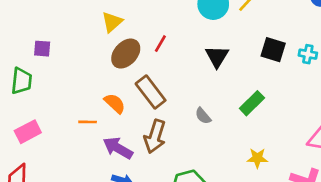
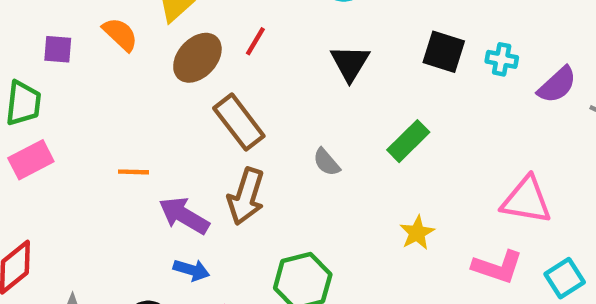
orange semicircle: (115, 103) -> (120, 34), moved
pink rectangle: (28, 132) -> (31, 160), moved
yellow star: (257, 158) -> (417, 233), turned -30

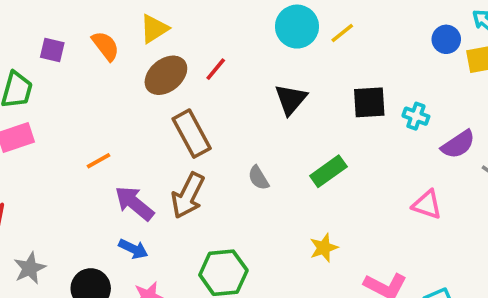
black square: (444, 52) -> (369, 102), turned -30
orange line: (133, 172) -> (98, 161), turned -40
pink triangle: (526, 200) -> (427, 205), moved, size x0.7

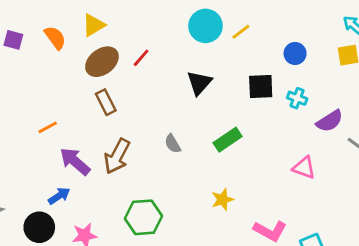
blue circle: (446, 39) -> (295, 53), moved
brown rectangle: (192, 134) -> (106, 102), moved, size x0.7
blue arrow: (133, 249) -> (59, 196), moved, turned -60

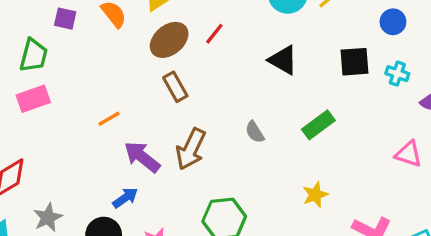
black triangle: (199, 83) -> (283, 60), turned -40

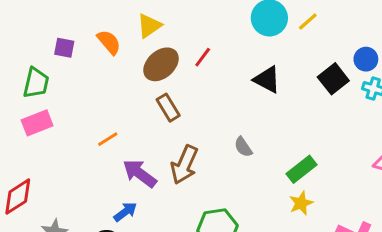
blue circle: (393, 22) -> (366, 59), moved
black square: (355, 62) -> (333, 79), turned -32
green rectangle: (318, 125) -> (301, 169), moved

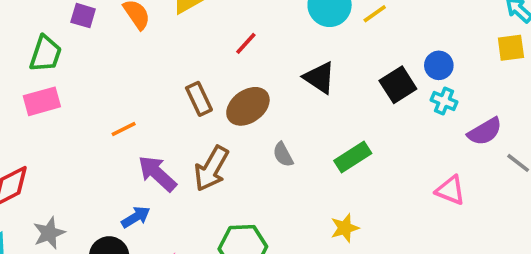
brown ellipse: (161, 64) -> (248, 106), moved
green rectangle: (301, 169) -> (353, 157), moved

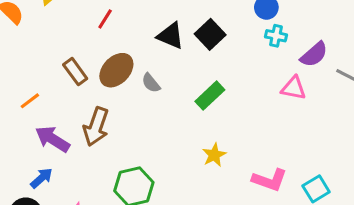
black square: (398, 85) -> (210, 34), moved
orange line: (124, 129) -> (30, 101), moved
gray semicircle: (283, 155) -> (151, 83), moved
pink triangle: (450, 190) -> (294, 88), moved

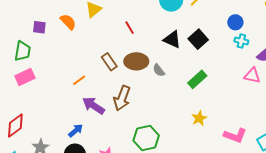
red line: (105, 19) -> (130, 28), turned -64
brown ellipse: (116, 70) -> (136, 61), turned 45
blue arrow: (42, 178) -> (76, 131), moved

